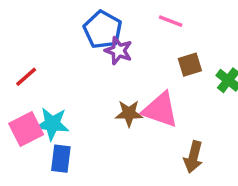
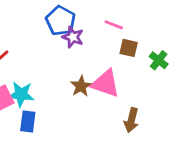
pink line: (171, 21) -> (114, 25), moved
brown square: (190, 65) -> (129, 48), turned 30
brown star: (129, 113) -> (81, 86), turned -30

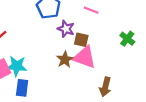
purple star: (73, 37) -> (66, 29), moved
brown square: (129, 48) -> (81, 40), moved

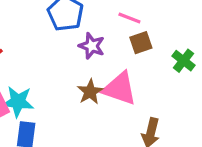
brown square: (81, 40) -> (141, 43), moved, turned -32

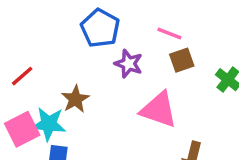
brown star: (90, 92) -> (75, 99), moved

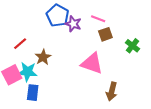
purple star: (129, 64) -> (73, 24), moved
red line: (22, 76) -> (20, 44), moved

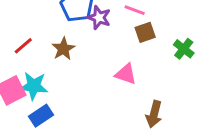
brown star: (43, 57) -> (63, 49), moved
pink triangle: (92, 63) -> (126, 74), size x0.7
blue rectangle: (33, 93) -> (41, 116), turned 49

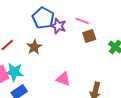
pink triangle: (126, 74) -> (63, 79), moved

